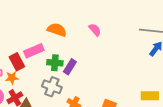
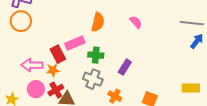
orange semicircle: (57, 30) -> (98, 22), turned 84
purple rectangle: (70, 67) -> (125, 67), moved

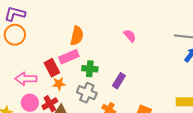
orange semicircle: (98, 22) -> (77, 36), moved
orange star: (53, 70) -> (59, 84), moved

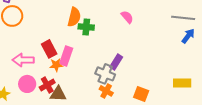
pink rectangle: (69, 57) -> (66, 56), moved, turned -48
green cross: (90, 69) -> (86, 27), moved
gray cross: (87, 93) -> (105, 74), moved

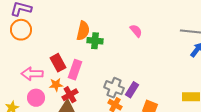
purple rectangle: (116, 62) -> (132, 90), moved
orange star: (56, 65) -> (56, 85), moved
red cross: (47, 85) -> (70, 95), moved

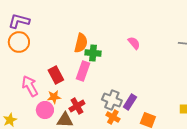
pink rectangle: (75, 70) -> (83, 71), moved
pink arrow: (32, 74) -> (30, 86), turned 60
red cross: (70, 95) -> (77, 106), moved
pink circle: (36, 98) -> (45, 110), moved

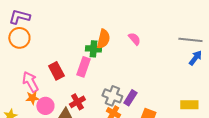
orange semicircle: (81, 43) -> (103, 39), moved
orange star: (54, 97) -> (32, 98), moved

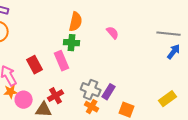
orange semicircle: (103, 39) -> (76, 22), moved
pink rectangle: (83, 67) -> (62, 61), turned -42
yellow rectangle: (189, 105) -> (168, 99), turned -36

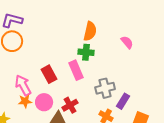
gray cross: (91, 90) -> (105, 88), moved, turned -36
pink circle: (24, 100) -> (44, 102), moved

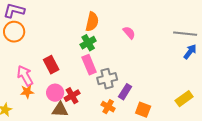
green cross: (86, 52) -> (88, 43), turned -35
pink rectangle: (76, 70) -> (89, 65), moved
pink circle: (44, 102) -> (55, 93), moved

